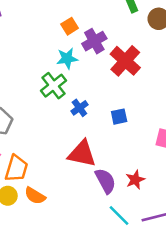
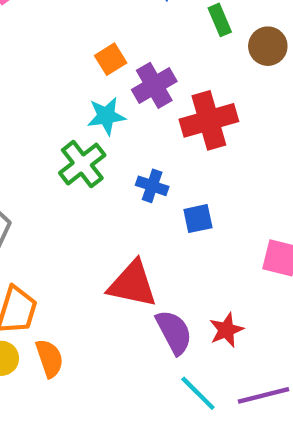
red cross: (125, 61) -> (209, 120), turned 32
blue cross: (79, 108) -> (152, 186), moved, turned -35
orange semicircle: (35, 196) -> (50, 358), turned -140

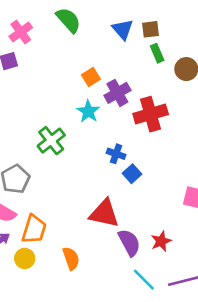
cyan star: (106, 116) -> (88, 111), turned -30
green cross: (82, 164) -> (51, 141), moved
blue square: (198, 219) -> (132, 174), moved, turned -30
orange semicircle: (50, 358) -> (71, 258), moved

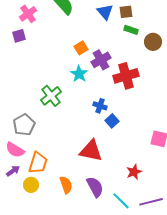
green rectangle: (157, 53) -> (131, 30), turned -48
purple semicircle: (129, 243) -> (95, 187), moved

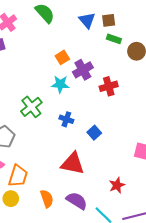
cyan star: (79, 74) -> (60, 84), turned -30
red cross: (126, 76) -> (109, 86), size x0.7
blue cross: (100, 106) -> (66, 119), moved
purple semicircle: (95, 187) -> (77, 201), turned -30

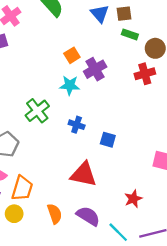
red cross: (109, 86) -> (145, 74), moved
blue square: (94, 133) -> (108, 140), turned -32

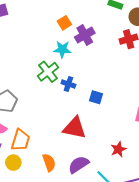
green cross: (37, 111) -> (48, 72), moved
purple semicircle: (88, 216) -> (79, 165), turned -65

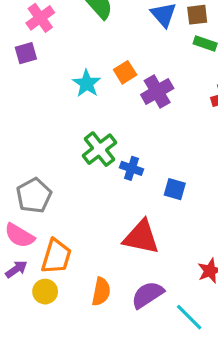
cyan star: (62, 49) -> (87, 83), moved, turned 30
orange semicircle: (49, 163) -> (101, 292), turned 30

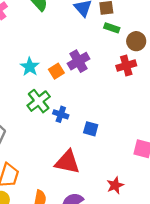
orange square: (125, 72) -> (56, 71), moved
cyan star: (87, 83) -> (30, 67), moved

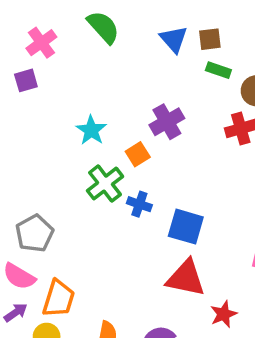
orange square: (56, 71) -> (138, 154), moved
blue square: (91, 129) -> (186, 227), size x1.5
red triangle: (67, 162) -> (186, 278), moved

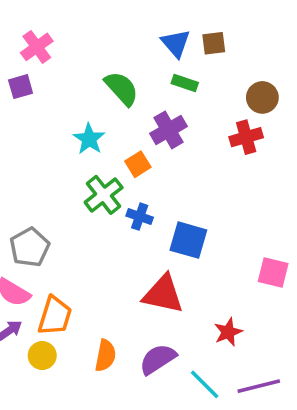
green semicircle: (103, 27) -> (122, 88), moved
green rectangle: (218, 70) -> (185, 83), moved
red triangle: (186, 278) -> (163, 294), moved

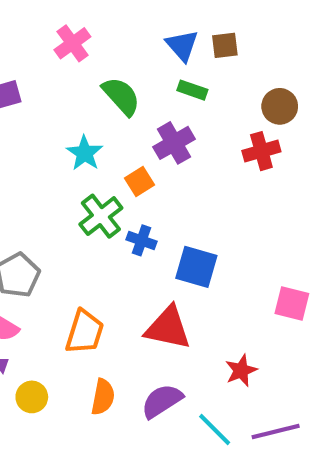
pink cross: (37, 47) -> (72, 43), moved
orange trapezoid: (55, 316) -> (85, 332), moved

